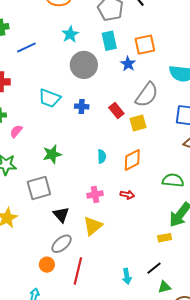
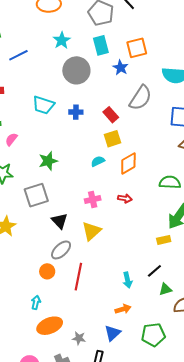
yellow square: (138, 123) -> (112, 139), moved
cyan semicircle: (102, 156) -> (98, 161), turned -112

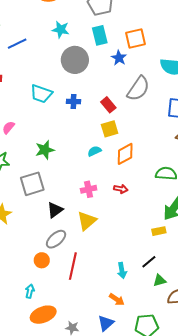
cyan star: (62, 40) -> (61, 30), turned -30
black triangle: (60, 221) -> (55, 210), turned 36
orange arrow: (123, 309) -> (117, 299), turned 49

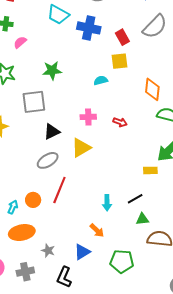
blue cross: (73, 101) -> (89, 28), size x1.6
orange diamond: (125, 154) -> (152, 89), moved, turned -65
orange circle: (42, 260) -> (33, 200), moved

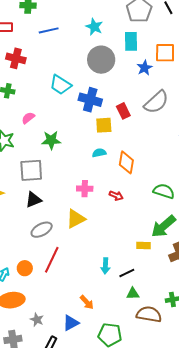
pink semicircle: (20, 42) -> (28, 118), moved
yellow square: (119, 61) -> (104, 125), moved
orange diamond: (152, 89) -> (126, 162), moved
black triangle: (52, 132) -> (33, 200), moved
cyan arrow: (107, 203) -> (105, 266), moved

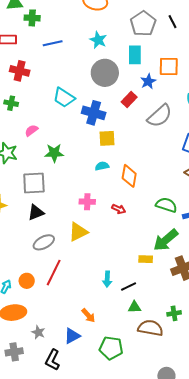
red rectangle: (123, 111) -> (129, 100), moved, turned 70

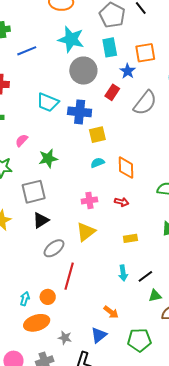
cyan star: (98, 40) -> (71, 39), size x1.5
yellow rectangle: (146, 259) -> (130, 238), moved
orange circle: (27, 281) -> (48, 297), moved

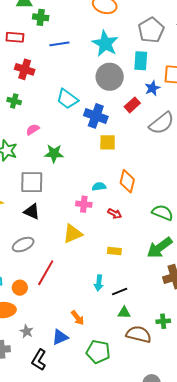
cyan semicircle: (98, 163) -> (99, 187), moved
black triangle: (41, 220) -> (32, 212), turned 42
gray ellipse: (54, 248) -> (23, 245), moved

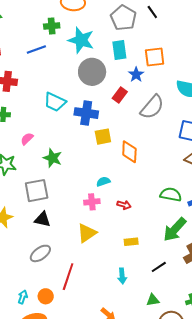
green cross: (41, 17) -> (52, 26), moved
green star: (54, 153) -> (53, 158), turned 30
orange diamond: (127, 181) -> (129, 152), moved
black line: (120, 291) -> (159, 267), moved

